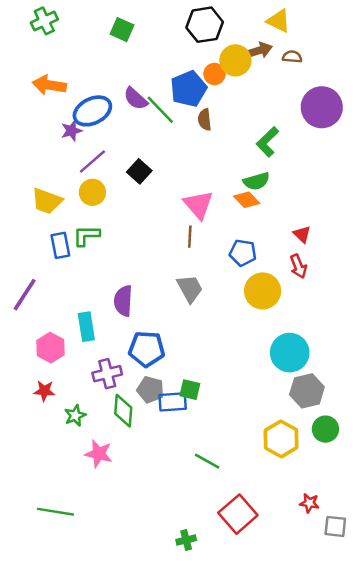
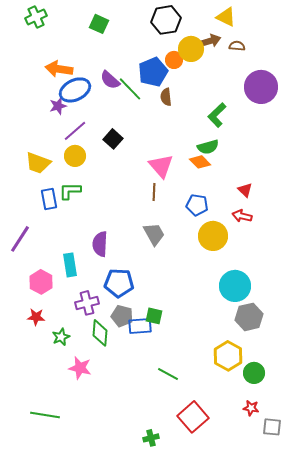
orange arrow: (49, 85) -> (59, 69), moved
red arrow: (298, 266) -> (242, 216), turned 126
green circle: (325, 429) -> (254, 373), moved

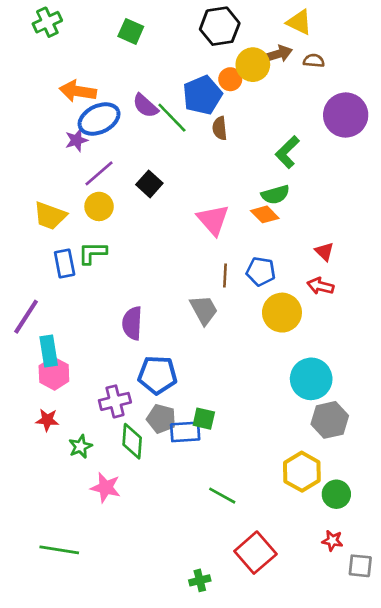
brown line: (154, 192) -> (225, 275), moved
cyan rectangle: (70, 265) -> (49, 351), moved

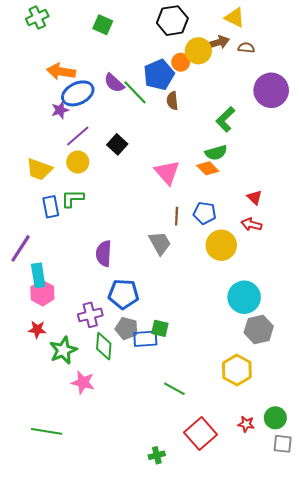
green star: (80, 446) -> (63, 350), size x1.5
green circle: (336, 494) -> (275, 418), moved
red star: (332, 541) -> (246, 424), moved

